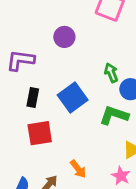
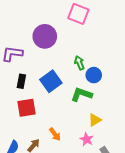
purple circle: (64, 37) -> (45, 36), size x1.5

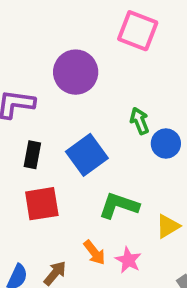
green L-shape: (81, 94) -> (119, 206), moved
pink star: (87, 139) -> (128, 260), moved

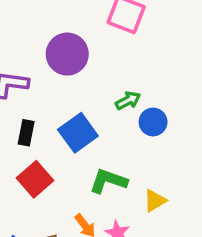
green arrow: (140, 121) -> (128, 101), turned 85
red square: (42, 204) -> (35, 179), turned -32

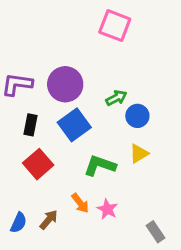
purple circle: (67, 54) -> (65, 84), moved
yellow triangle: (155, 201) -> (139, 154), moved

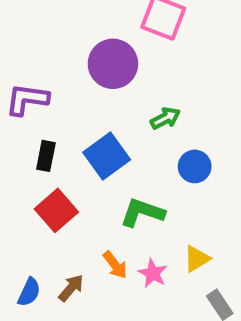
purple circle: (65, 84) -> (113, 64), moved
blue circle: (137, 116) -> (195, 166), moved
yellow triangle: (139, 154) -> (197, 259), moved

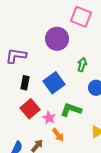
green arrow: (165, 118) -> (82, 65), turned -48
pink star: (153, 273) -> (49, 118), moved

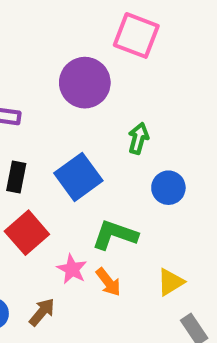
pink star: (49, 118) -> (72, 269), moved
orange arrow: (58, 135) -> (108, 282), moved

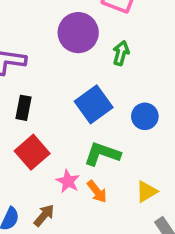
green arrow: (138, 138) -> (121, 53), moved
blue square: (78, 177) -> (94, 104), moved

